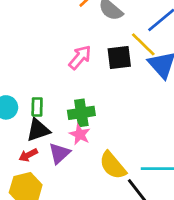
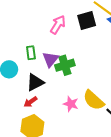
green rectangle: (37, 107) -> (31, 53), moved
pink star: (80, 134) -> (71, 104), moved
purple triangle: (59, 153) -> (50, 59), moved

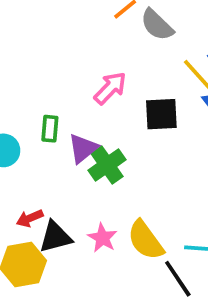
black square: (87, 21) -> (161, 114), moved
green cross: (65, 65) -> (107, 165), turned -30
black triangle: (35, 82) -> (55, 237), moved

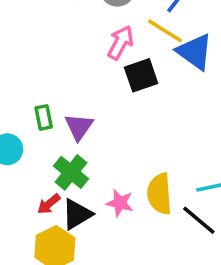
pink arrow: (110, 88) -> (120, 43), moved
green cross: (107, 165) -> (71, 172), moved
yellow semicircle: (145, 240) -> (159, 194), turned 48

